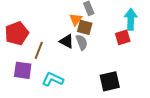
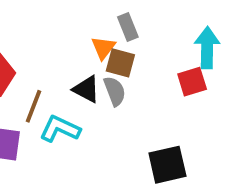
cyan L-shape: (53, 79) -> (60, 129), moved

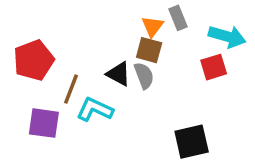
gray rectangle: (128, 27) -> (178, 18), moved
orange triangle: (103, 48) -> (152, 26), moved
cyan arrow: (207, 48) -> (227, 36), turned 105

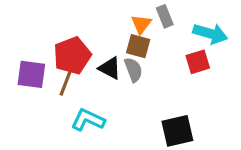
red pentagon: (34, 60) -> (72, 56), moved
cyan L-shape: (95, 109) -> (88, 120), moved
purple square: (44, 123) -> (31, 74), moved

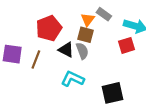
gray rectangle: (165, 16) -> (104, 14), turned -32
red pentagon: (72, 56) -> (49, 28), moved
cyan L-shape: (88, 120) -> (73, 79), moved

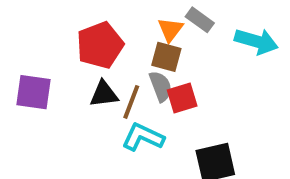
red square: (127, 45) -> (182, 98), moved
black triangle: (66, 50) -> (104, 94), moved, turned -35
brown line: (36, 59) -> (131, 102), moved

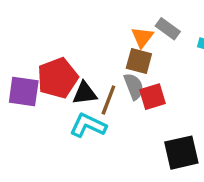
red pentagon: (100, 45) -> (58, 78), moved
cyan L-shape: (143, 137) -> (88, 125), moved

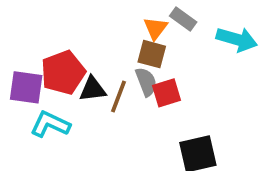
cyan L-shape: (88, 125) -> (50, 124), moved

